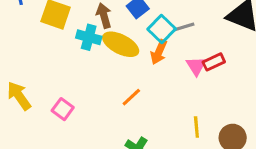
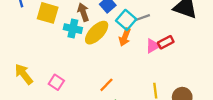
yellow ellipse: (121, 44) -> (97, 33), turned -70
pink triangle: (196, 66) -> (153, 46), turned 35
orange line: (131, 97) -> (106, 85), moved

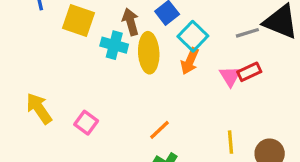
gray line: (142, 18) -> (247, 33), moved
yellow ellipse: (97, 33) -> (149, 53), turned -50
pink triangle: (153, 46) -> (230, 76), turned -35

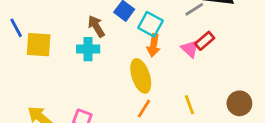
yellow square: (78, 20) -> (39, 45), moved
yellow ellipse: (149, 53) -> (141, 76), moved
yellow line: (231, 142) -> (189, 105), moved

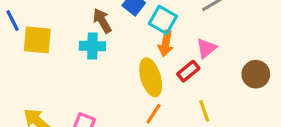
red rectangle: (205, 41) -> (188, 71), moved
pink triangle: (190, 49) -> (206, 48), turned 36
brown circle: (239, 103) -> (256, 74), moved

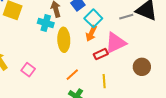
pink triangle: (206, 48) -> (116, 43), size x1.6
yellow ellipse: (151, 77) -> (64, 40), moved

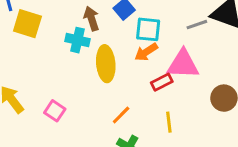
cyan square: (93, 18) -> (148, 29), turned -36
orange arrow: (91, 33) -> (146, 52), turned 35
pink triangle: (116, 43) -> (183, 64), turned 30

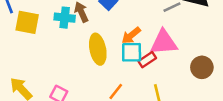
cyan square: (148, 29) -> (132, 52), moved
cyan cross: (77, 40) -> (65, 18), moved

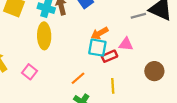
pink triangle: (164, 42) -> (126, 44), size x0.6
yellow ellipse: (98, 49) -> (44, 36), moved

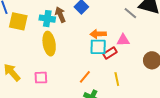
gray line: (138, 16) -> (130, 13), turned 64
orange arrow: (100, 33) -> (98, 34), turned 35
pink square: (30, 72) -> (41, 78), turned -32

